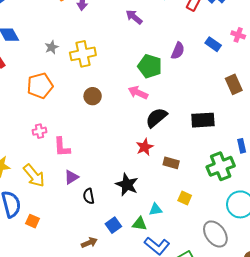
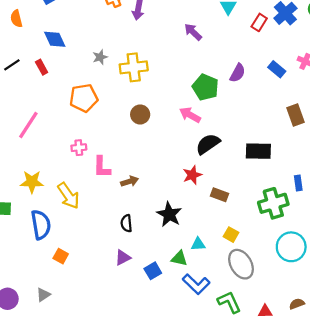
purple triangle: (71, 177) -> (123, 257), moved
orange square: (33, 221) -> (61, 256), moved
blue square: (113, 225) -> (153, 271), moved
gray ellipse: (215, 234) -> (241, 264), moved
brown arrow: (89, 243) -> (130, 181), moved

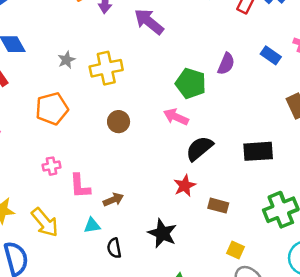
purple arrow: (193, 32) -> (149, 22), moved, size x1.4
cyan triangle: (198, 244) -> (92, 225), moved

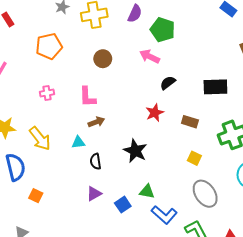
purple semicircle: (226, 64) -> (135, 14), moved
black semicircle: (199, 148) -> (168, 83), size x0.7
pink L-shape: (80, 186) -> (87, 97), moved
brown rectangle: (218, 206) -> (190, 122), moved
yellow square: (235, 250) -> (194, 158), moved

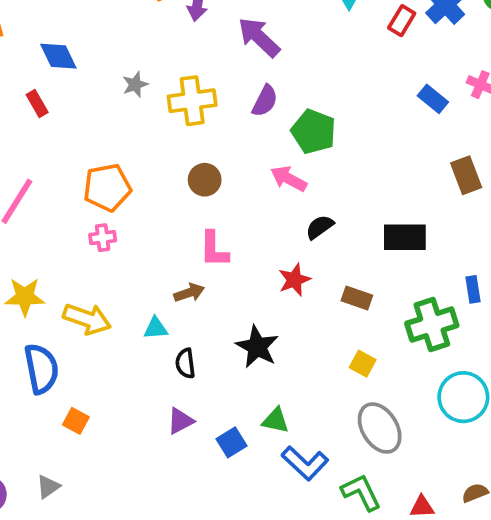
orange pentagon: (49, 46) -> (107, 188), moved
pink L-shape: (87, 97) -> (214, 249), moved
yellow arrow: (40, 139) -> (87, 319), turned -35

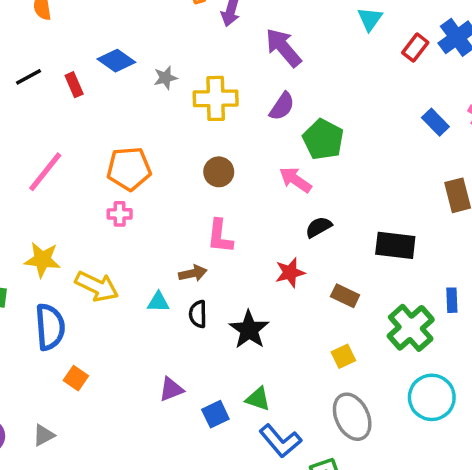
blue diamond: (58, 56) -> (116, 61), moved, turned -36
green cross: (432, 324) -> (411, 328), turned -30
black semicircle: (185, 363) -> (198, 314), moved
yellow square: (363, 364) -> (343, 356), turned 30

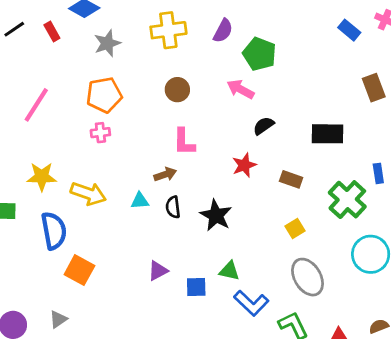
gray star: (165, 78) -> (107, 43), moved, size x1.4
orange square: (76, 378) -> (79, 270), size x1.5
blue square: (215, 414) -> (196, 287), turned 30

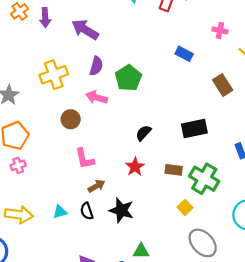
blue rectangle: (349, 30) -> (184, 54), moved
green pentagon: (259, 54) -> (128, 78), turned 30
pink arrow: (240, 89) -> (97, 97), moved
brown arrow: (165, 174) -> (96, 186), moved
green cross: (347, 200) -> (204, 179), moved

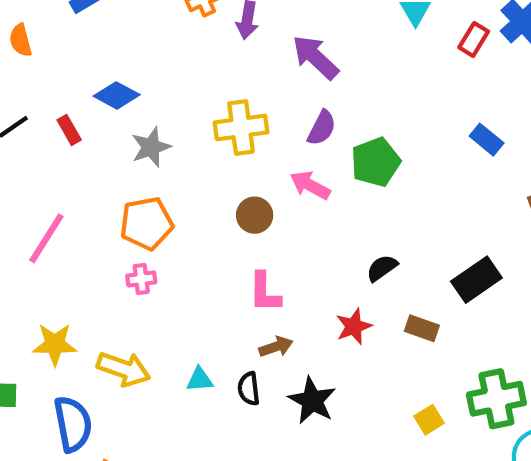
black rectangle: (194, 129) -> (476, 280), turned -35
brown rectangle: (174, 170) -> (422, 328), moved
green cross: (204, 179) -> (496, 399), moved, turned 36

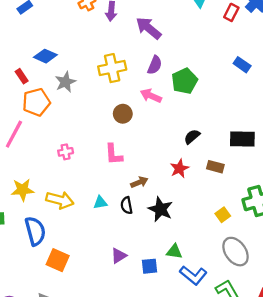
orange pentagon: (147, 223) -> (36, 102), moved
black rectangle: (476, 280) -> (242, 139), turned 40
pink L-shape: (265, 292) -> (114, 154), moved

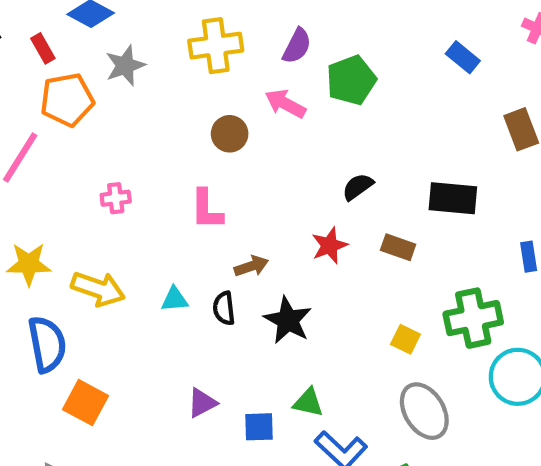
yellow square: (223, 215) -> (405, 339), turned -32

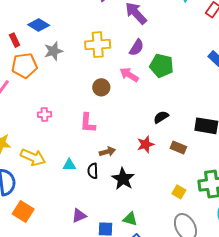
green pentagon: (351, 80) -> (161, 66), turned 30

